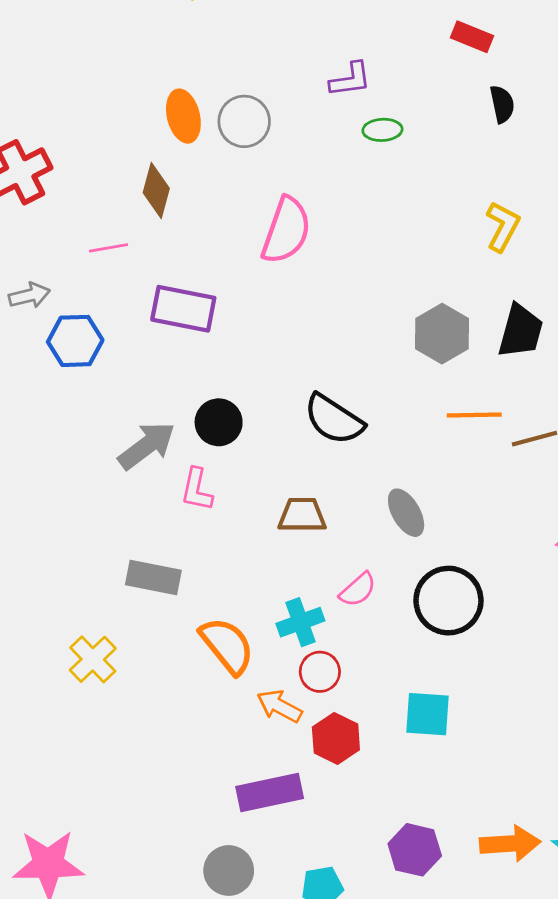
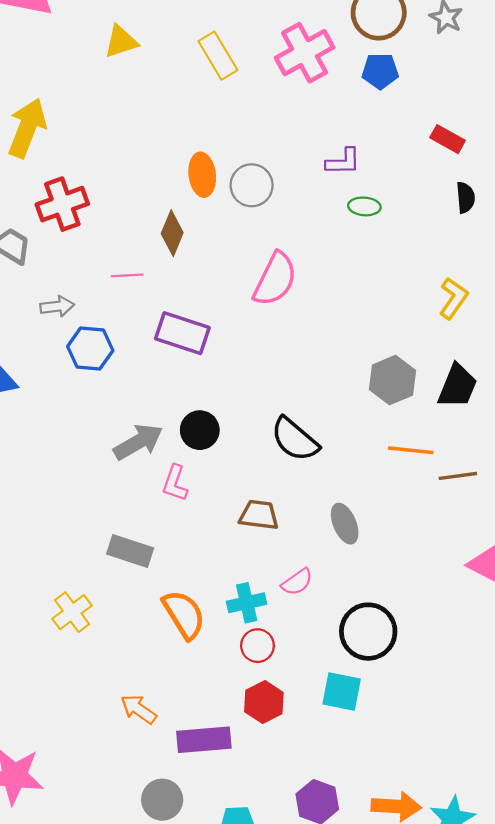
black circle: (448, 601) -> (368, 632), moved
orange arrow: (279, 706) -> (138, 709), moved

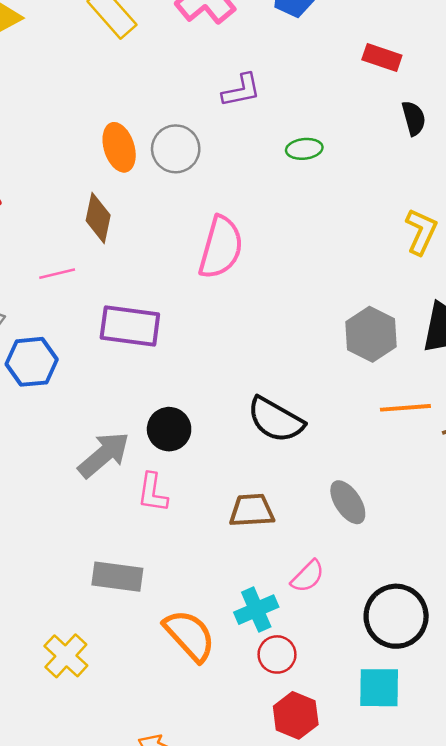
purple L-shape: (343, 162) -> (241, 90), moved

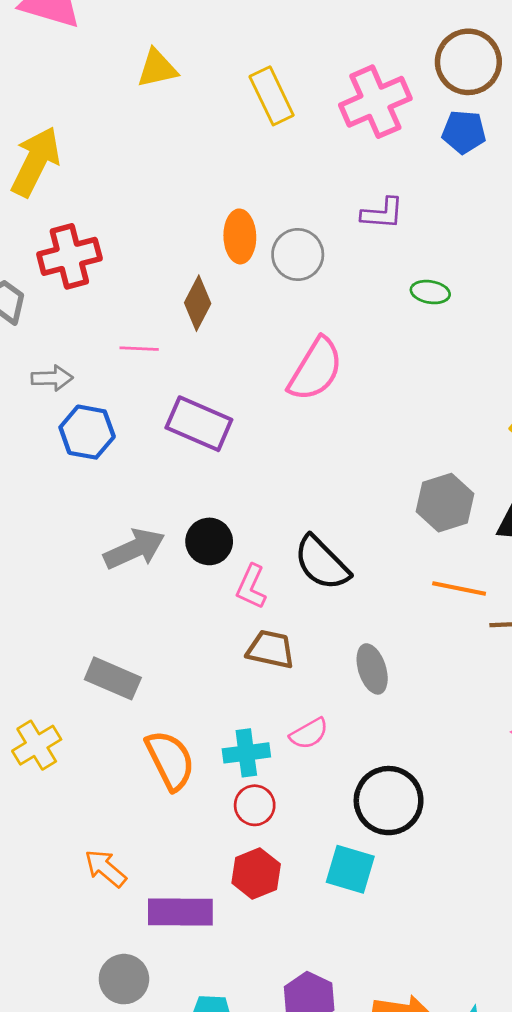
pink L-shape: (153, 493) -> (251, 587), moved

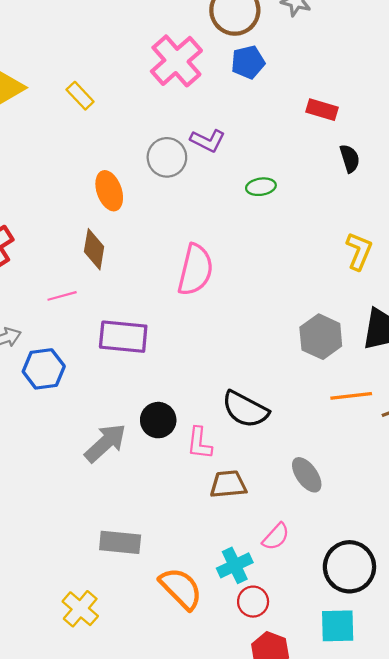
yellow rectangle: (272, 96) -> (80, 96), moved, size x0.7
purple L-shape: (382, 213) -> (208, 141), turned 40
gray circle: (298, 255) -> (167, 157), moved

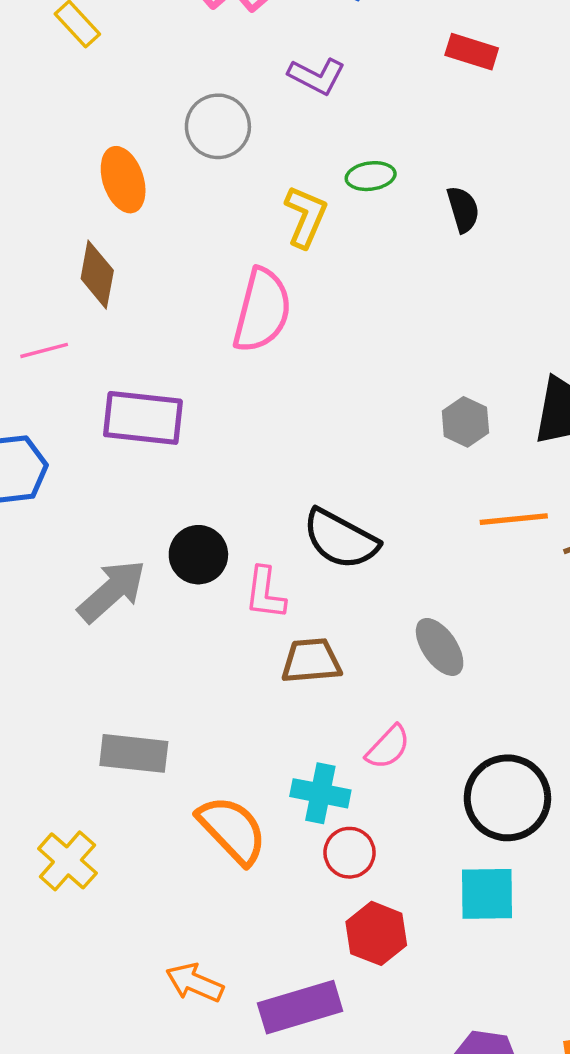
purple L-shape: (208, 141) -> (317, 76), moved
black semicircle: (350, 158) -> (463, 209), moved
yellow L-shape: (359, 251) -> (306, 217), moved
gray hexagon: (321, 337) -> (465, 422), size x0.7
cyan cross: (235, 565) -> (320, 793), turned 36

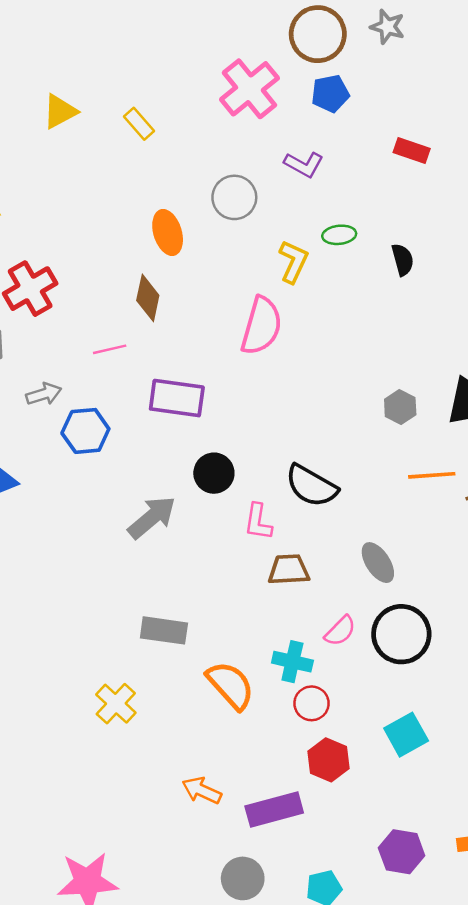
black circle: (198, 555) -> (214, 473), moved
black circle: (507, 798) -> (401, 634), moved
cyan square: (487, 894) -> (406, 735), turned -30

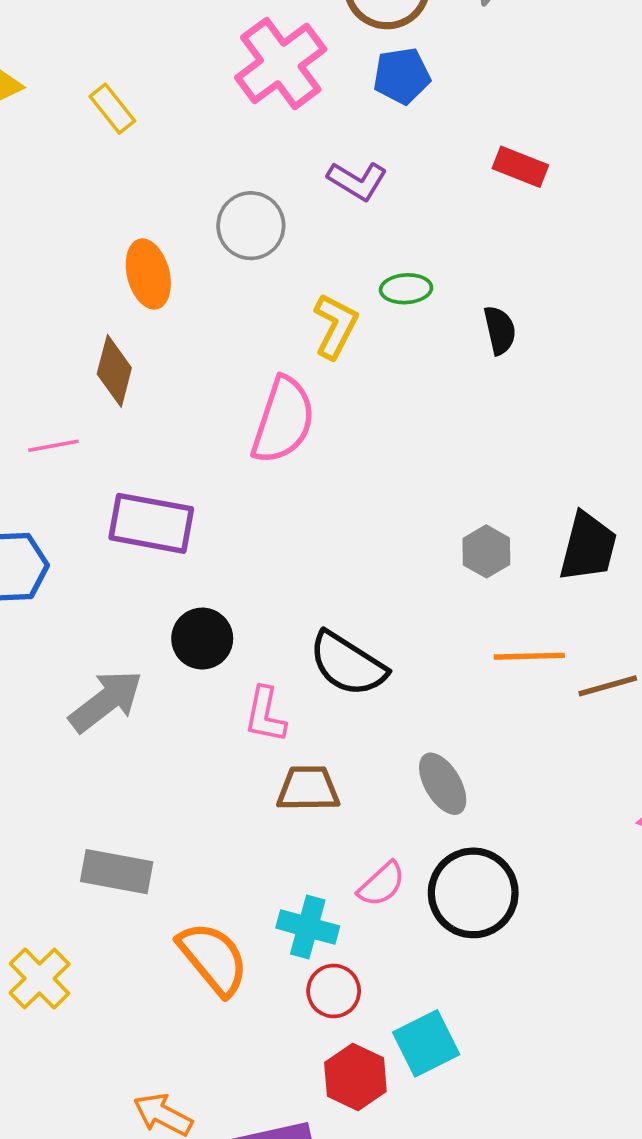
cyan square: (406, 735) -> (426, 1043), moved

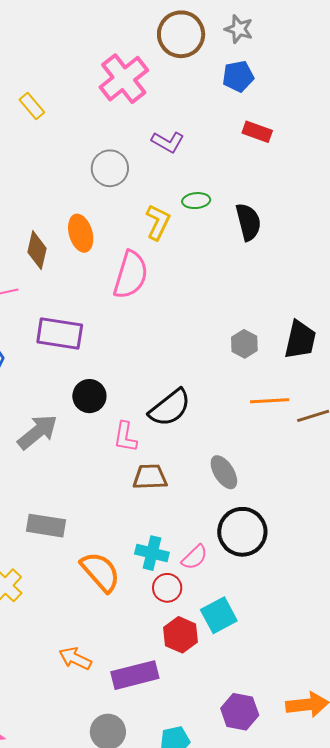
blue pentagon: (402, 76) -> (238, 76), moved
orange ellipse: (148, 274) -> (81, 233), moved
black semicircle: (500, 330) -> (248, 222), size x1.4
black semicircle: (348, 664) -> (170, 408), turned -69
pink semicircle: (382, 884) -> (194, 557), moved

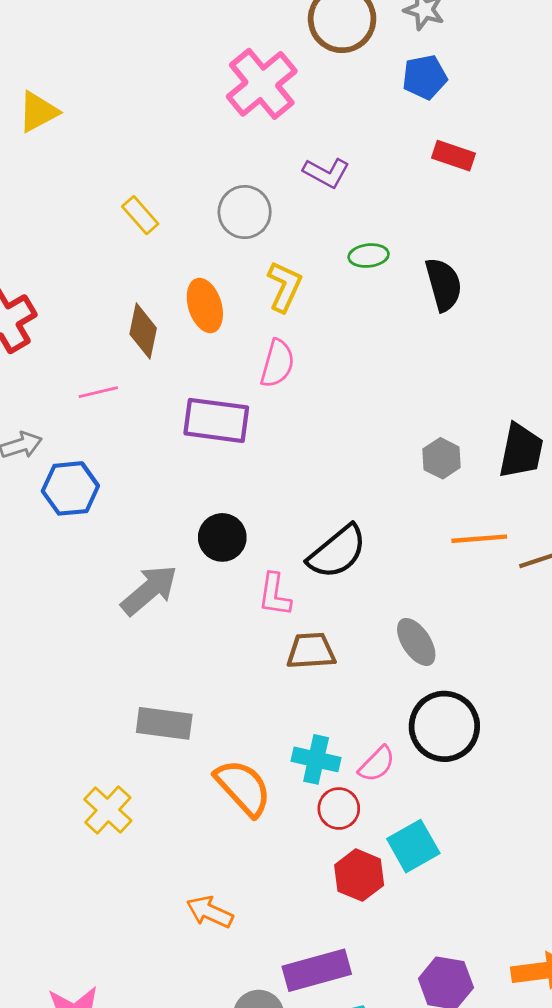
yellow rectangle: (32, 106) -> (140, 215), moved
yellow L-shape: (158, 222) -> (285, 286), moved
pink semicircle: (131, 275) -> (277, 363), size x0.7
purple rectangle: (60, 334) -> (216, 420), moved
purple rectangle: (135, 675) -> (317, 970), moved

